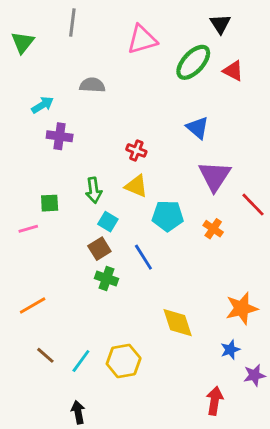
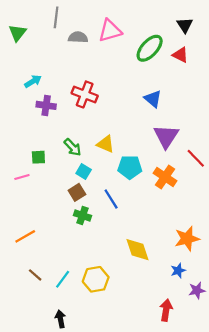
black triangle: (220, 24) -> (185, 25), moved
gray semicircle: (92, 85) -> (78, 37), moved
red cross: (136, 150) -> (85, 94), moved, size x1.6
green arrow: (94, 190) -> (73, 147), turned -36
orange cross: (213, 229) -> (165, 177), size x1.5

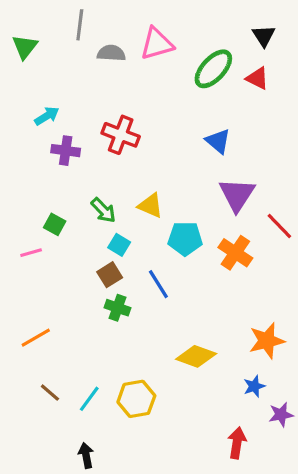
green square: (38, 157) -> (55, 224), turned 32
yellow diamond: (137, 250) -> (196, 356), turned -52

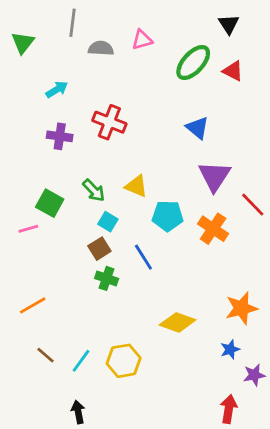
black triangle: (264, 36) -> (229, 24), moved
pink triangle: (157, 44) -> (142, 40), size x0.7
cyan arrow: (47, 116) -> (57, 89), moved
green square: (55, 224) -> (50, 203), size x1.4
red arrow: (237, 443) -> (229, 409), moved

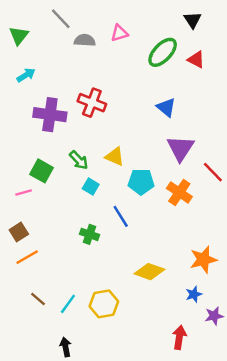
gray line: (72, 23) -> (61, 19), turned -50
cyan arrow: (57, 89) -> (26, 75), moved
purple cross: (60, 136) -> (50, 115), size x1.5
brown square: (99, 249) -> (19, 232), moved
red arrow: (229, 409) -> (179, 337), moved

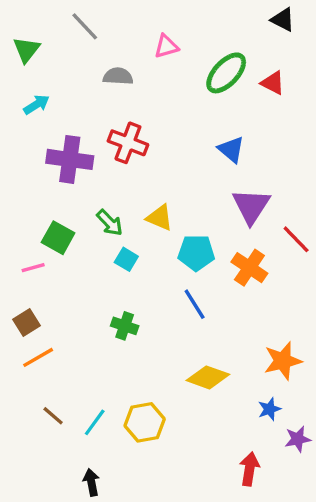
black triangle: (193, 20) -> (283, 20), moved, turned -30
gray semicircle: (85, 40) -> (118, 76), moved
blue line: (121, 216) -> (195, 304), moved

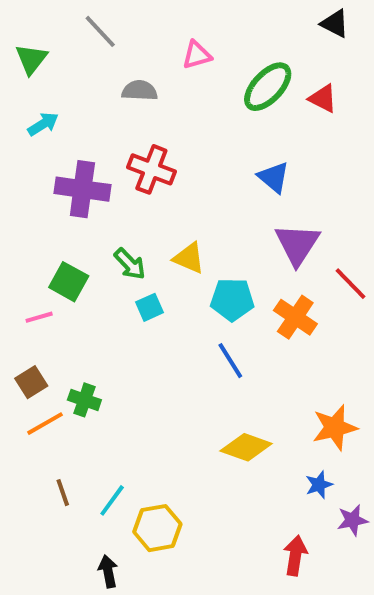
cyan square: (126, 259) -> (149, 307), turned 35
green cross: (125, 326) -> (84, 400), moved
brown line: (53, 416) -> (63, 493), turned 30
yellow hexagon: (145, 422) -> (157, 528), moved

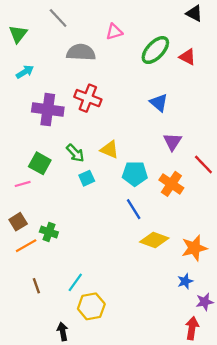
gray semicircle: (140, 91) -> (81, 52), size x1.4
purple triangle: (297, 244) -> (173, 142), size x0.7
yellow diamond: (246, 447) -> (154, 240), moved
cyan line: (112, 500) -> (75, 282), moved
red arrow: (295, 556) -> (192, 328), moved

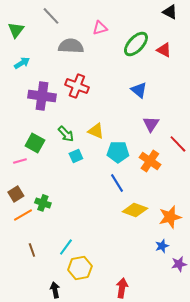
red arrow: (192, 328) -> (122, 288), moved

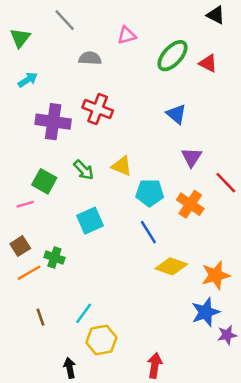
gray semicircle: (71, 46) -> (90, 58), size x0.7
cyan square: (76, 156) -> (90, 221), moved, size x1.5
blue star: (162, 246) -> (206, 312), size x1.6

